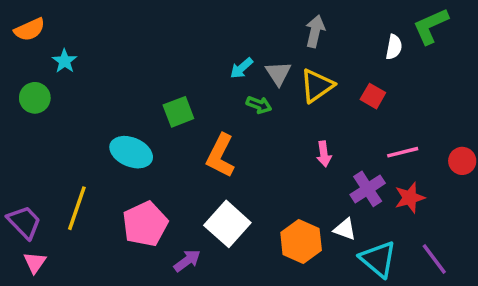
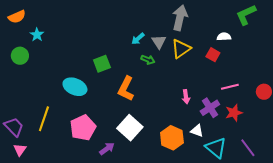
gray arrow: (315, 31) -> (180, 18), size x1.4
white semicircle: (394, 47) -> (224, 37), moved, turned -104
pink arrow: (324, 154) -> (186, 97), moved

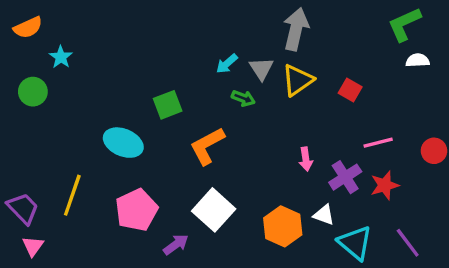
white semicircle: (224, 37) -> (418, 60), moved
orange L-shape: (126, 89) -> (207, 146), turned 35

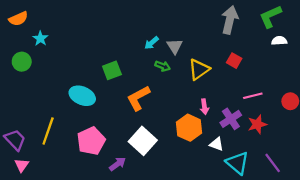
gray arrow: (296, 29) -> (230, 20), moved
yellow triangle: (298, 80) -> (199, 69), moved
orange hexagon: (283, 226) -> (189, 128), moved

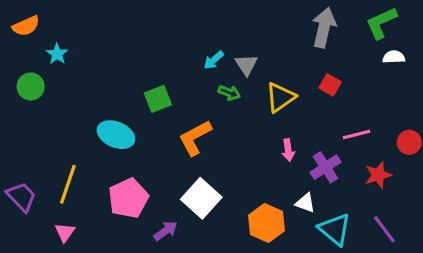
red star: (257, 124) -> (378, 175), moved
orange hexagon: (189, 128) -> (266, 223), moved
pink triangle: (22, 165) -> (65, 232), moved

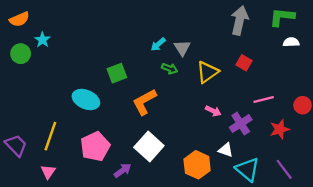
green L-shape: (381, 23) -> (282, 17), turned 30
green circle: (31, 86) -> (21, 54), moved
pink arrow: (288, 150) -> (213, 111), turned -56

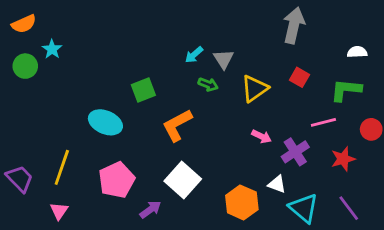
green L-shape: (282, 17) -> (346, 90), moved

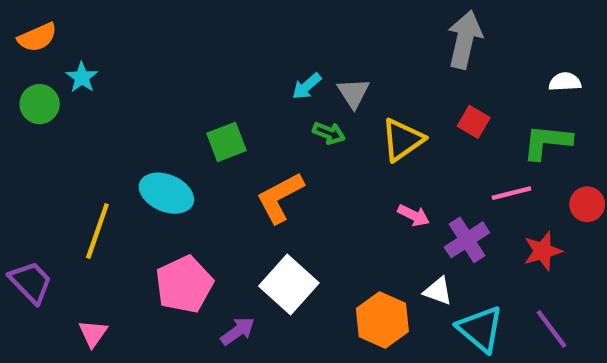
yellow line: (62, 167) -> (97, 231), moved

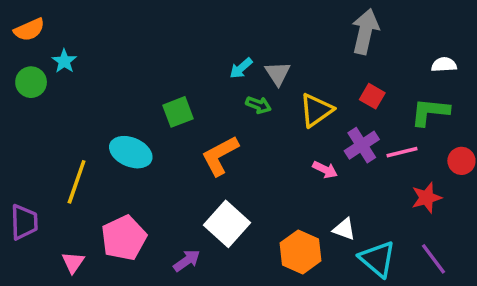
purple cross: (467, 240) -> (362, 145), moved
purple trapezoid: (31, 282) -> (24, 222), turned 42
pink pentagon: (184, 284) -> (124, 238), moved

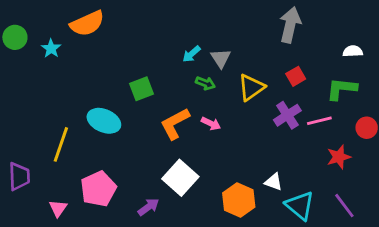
orange semicircle: (29, 30) -> (87, 23), moved, size x1.4
green circle: (31, 82) -> (15, 37), moved
red square: (372, 96) -> (296, 76), turned 30
pink arrow: (325, 170) -> (211, 124), moved

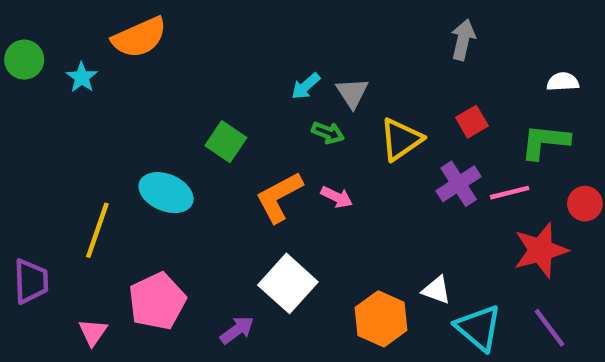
gray arrow: (290, 25) -> (463, 40), size x0.7
green square: (141, 89) -> (226, 142), turned -35
red star: (339, 157) -> (541, 250), size x1.4

